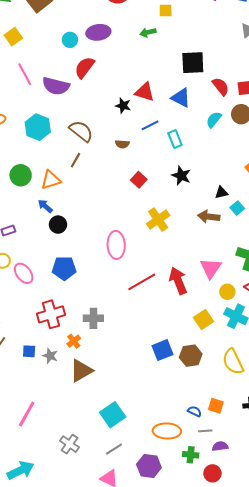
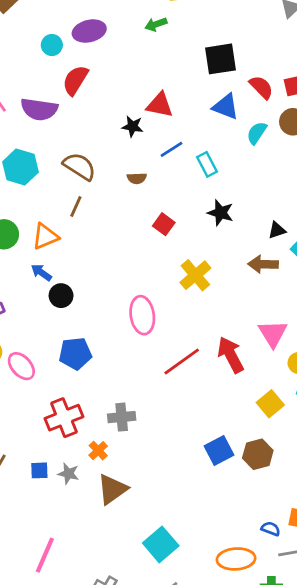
blue triangle: (181, 98) -> (226, 107), moved

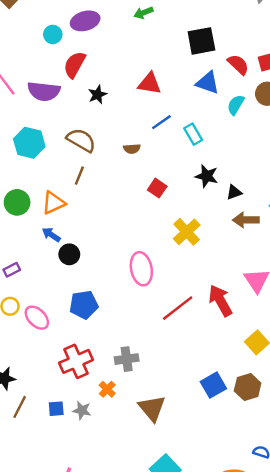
black star: (133, 126) -> (98, 95), moved, turned -30
black triangle: (277, 230) -> (234, 192), moved
brown triangle: (112, 489) -> (152, 408), moved, turned -32

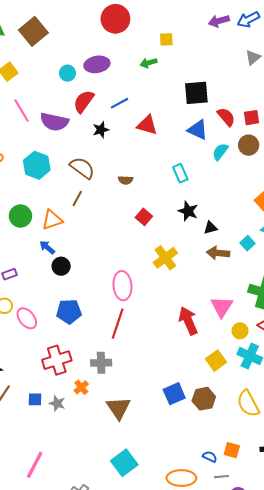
blue line: (161, 122) -> (119, 103), moved
red line: (178, 308) -> (118, 324), moved, turned -40

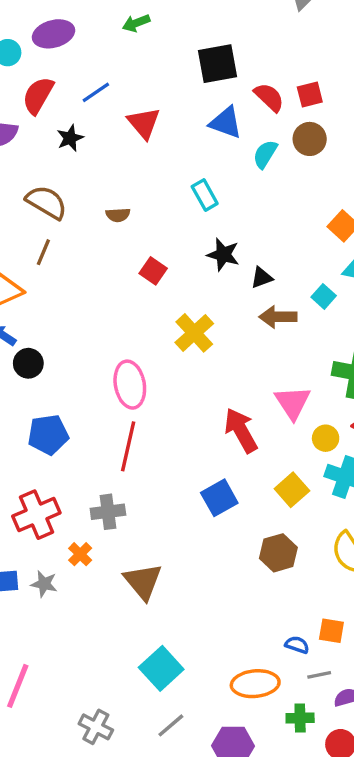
red triangle: (147, 125) -> (144, 123), turned 40
blue square: (174, 394) -> (219, 498), moved

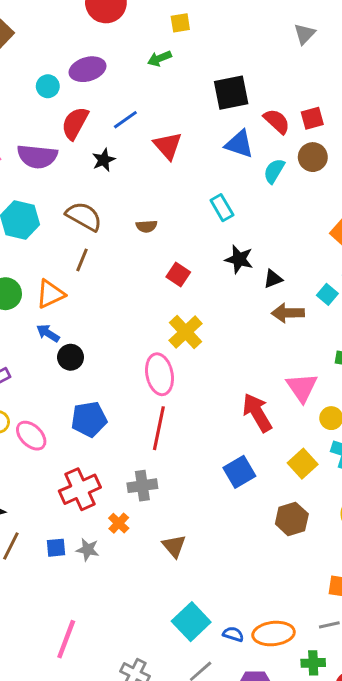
yellow cross: (194, 333) -> (186, 332), moved
brown triangle: (143, 581) -> (174, 546), size x0.7
blue semicircle: (297, 645) -> (233, 634), moved

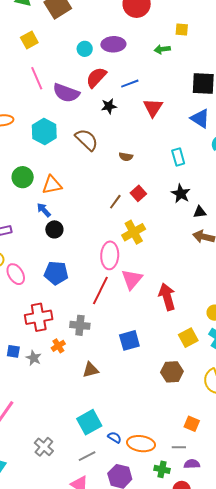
brown line: (82, 260) -> (115, 202), moved
pink triangle: (302, 387) -> (132, 279), moved
blue square: (239, 472) -> (129, 340), moved
brown triangle: (174, 546) -> (91, 370), turned 42

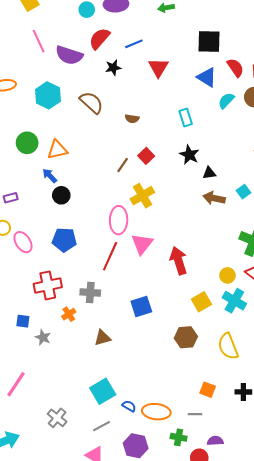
gray star: (34, 358) -> (43, 337), moved
purple semicircle: (192, 464) -> (215, 441), moved

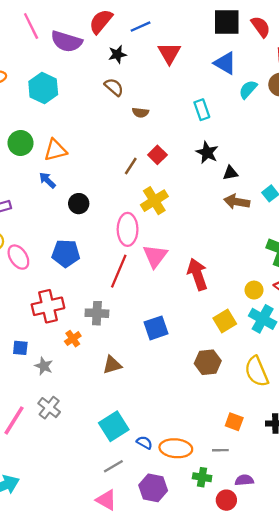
red semicircle: (235, 68) -> (261, 27), moved
brown semicircle: (91, 103) -> (114, 87), moved, size x0.7
black circle: (61, 195) -> (79, 204), moved
gray cross: (57, 418) -> (49, 408), moved

